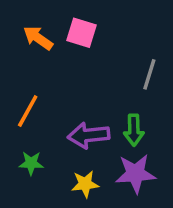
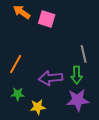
orange arrow: (38, 38) -> (22, 12), moved
gray line: (149, 74) -> (84, 54), moved, turned -30
yellow star: (85, 184) -> (38, 107), moved

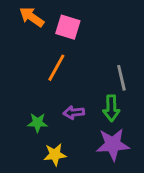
orange line: (16, 64) -> (56, 68), moved
purple arrow: (51, 78) -> (74, 113), size x0.6
green star: (18, 94) -> (38, 123), moved

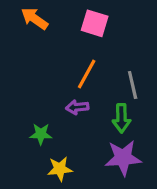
pink square: (68, 27) -> (95, 23), moved
orange line: (56, 68) -> (87, 74), moved
purple arrow: (74, 113) -> (77, 107), moved

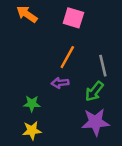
green arrow: (121, 118) -> (94, 91), turned 40
yellow star: (60, 169) -> (32, 131), moved

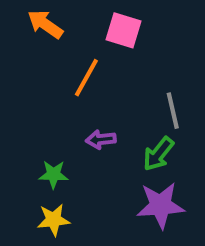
orange line: (67, 57) -> (86, 78), moved

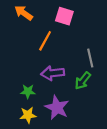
purple arrow: (101, 139) -> (53, 73), size x1.5
purple star: (160, 205) -> (57, 108), moved, turned 30

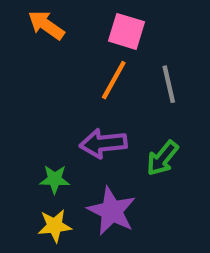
orange line: (45, 41) -> (114, 80), moved
gray line: (90, 58) -> (169, 84), moved

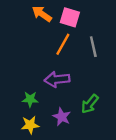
orange arrow: (46, 25) -> (42, 14), moved
green arrow: (162, 158) -> (90, 104), moved
purple star: (112, 211) -> (62, 117), size x0.7

